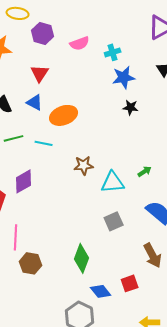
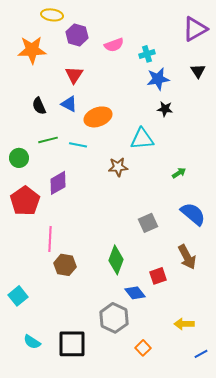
cyan triangle: (113, 182) -> (142, 139), moved
red square: (130, 283) -> (158, 276), moved

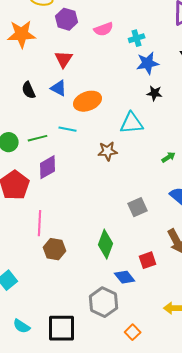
green line: (48, 140) -> (38, 138), moved

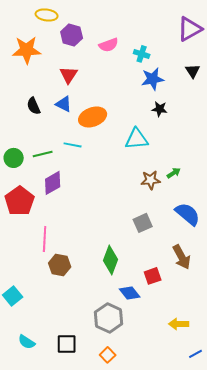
cyan cross: (137, 38) -> (142, 54), turned 35
brown star: (108, 151) -> (151, 180), moved
black square: (62, 328) -> (67, 344), size x0.7
orange square: (133, 332) -> (108, 355), moved

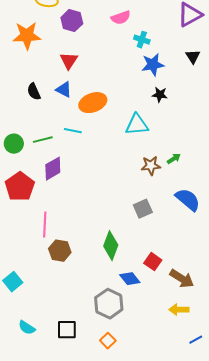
pink semicircle: (109, 45) -> (121, 18), moved
brown arrow: (182, 257) -> (182, 279), moved, turned -30
red square: (153, 276) -> (153, 262), turned -36

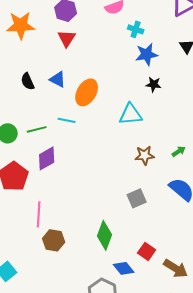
red triangle: (69, 61) -> (67, 38), moved
orange ellipse: (93, 103) -> (87, 92), turned -40
green arrow: (174, 159) -> (179, 151), moved

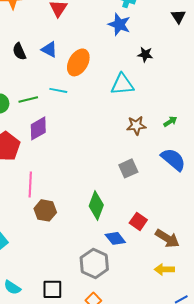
blue star: (147, 54) -> (119, 24), moved, turned 30

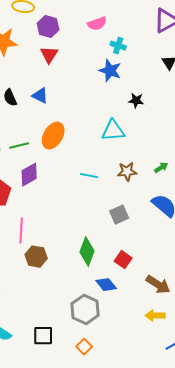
orange ellipse: (78, 62) -> (53, 136), moved
cyan line: (58, 90) -> (89, 176), moved
red square: (138, 221) -> (123, 260), moved

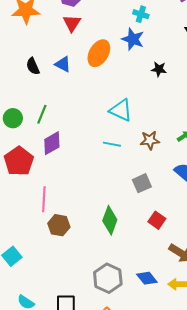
cyan triangle: (113, 131) -> (121, 110), moved, turned 30
orange ellipse: (53, 136) -> (99, 53), moved
green line: (19, 146) -> (42, 114), turned -54
red square: (123, 260) -> (157, 220), moved
blue diamond: (106, 285) -> (147, 278), moved

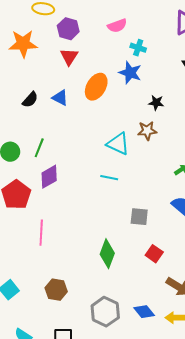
black semicircle: (33, 66) -> (30, 100), turned -114
brown star: (150, 140) -> (147, 131), moved
gray square: (142, 183) -> (139, 217), turned 30
brown hexagon: (59, 225) -> (56, 290), moved

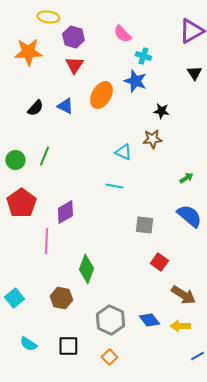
pink semicircle: (117, 26) -> (122, 34), turned 66
cyan triangle: (118, 144) -> (123, 152), size x0.7
purple diamond: (49, 177) -> (65, 212), moved
green diamond: (107, 254) -> (86, 269), moved

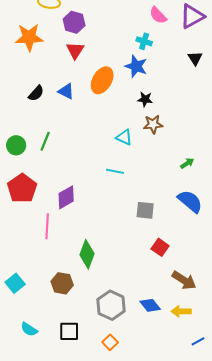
pink semicircle: (122, 34) -> (158, 15), moved
black star: (161, 111) -> (145, 99), moved

